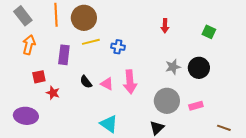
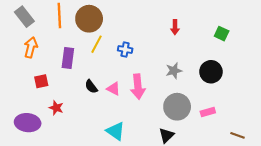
yellow line: (91, 42) -> (96, 44), turned -48
gray star: (173, 67) -> (174, 71), moved
red star: (53, 93) -> (56, 108), moved

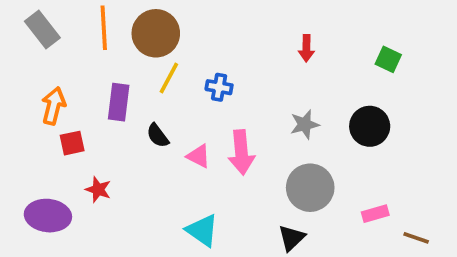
orange arrow: (31, 47) -> (54, 106), moved
black semicircle: (91, 87) -> (158, 136), moved
pink rectangle: (208, 112) -> (375, 214), moved

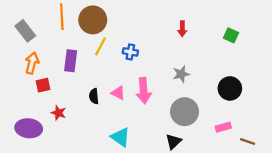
gray rectangle: (42, 30) -> (25, 31), moved
black circle: (370, 126) -> (230, 88), moved
black semicircle: (158, 136) -> (94, 96), moved, turned 32

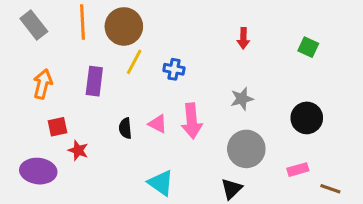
gray rectangle: (25, 31) -> (34, 25), moved
red square: (43, 85) -> (57, 127), moved

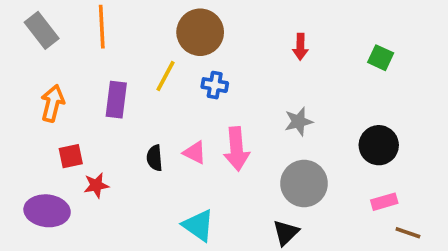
brown circle: (124, 26) -> (200, 32), moved
red star: (78, 150) -> (96, 185), turned -30
pink rectangle: (298, 170) -> (384, 202), moved

